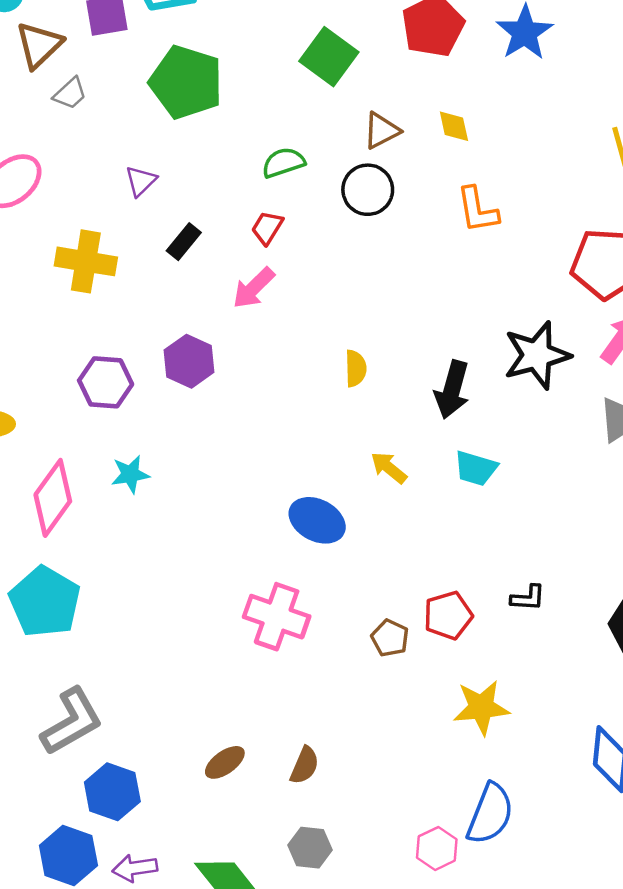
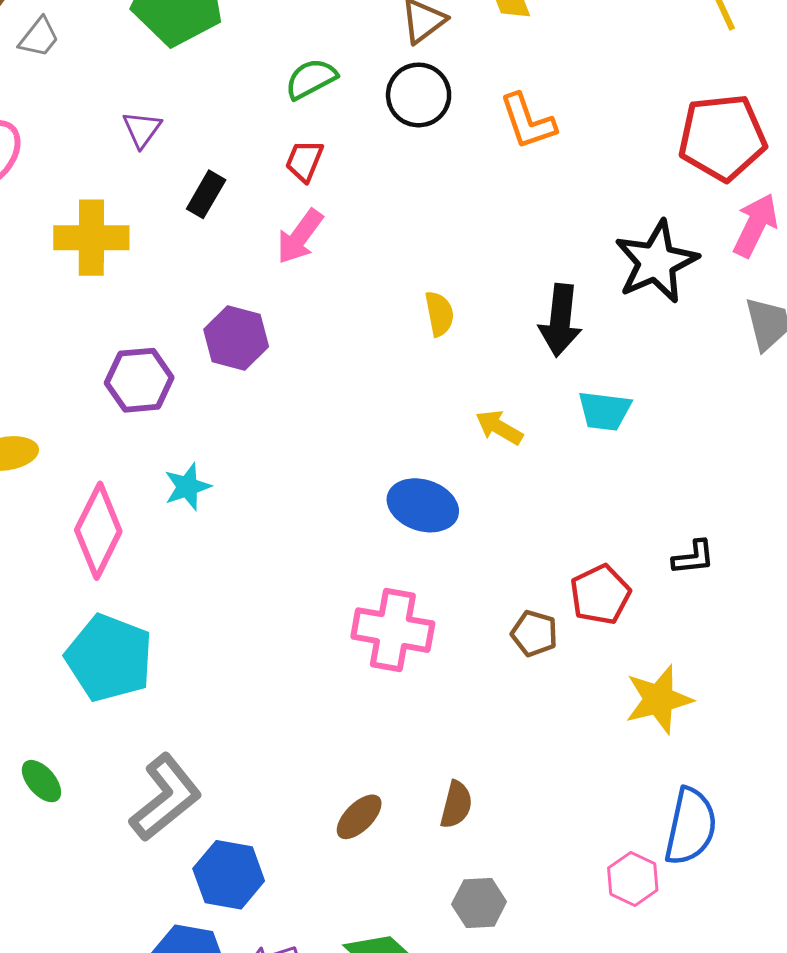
orange L-shape: (477, 210) -> (528, 121), moved

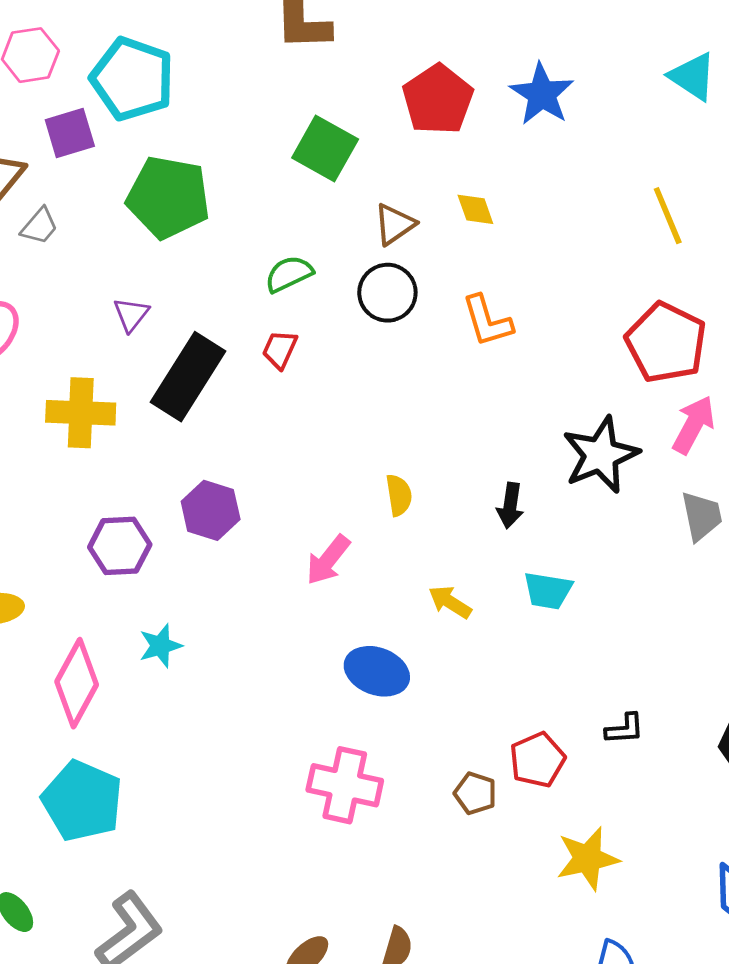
red pentagon: (722, 137) -> (666, 343), turned 30
black rectangle: (206, 194) -> (188, 377), size x2.0
pink arrow: (300, 237) -> (328, 560), moved
black arrow: (560, 320) -> (510, 505), size x0.7

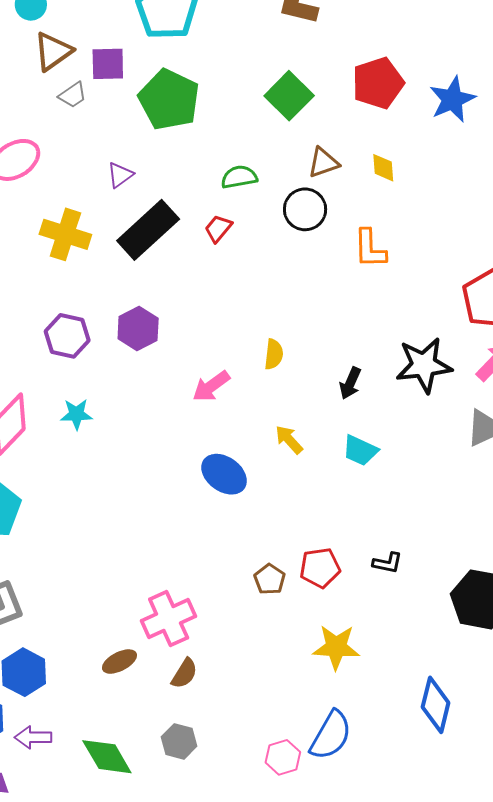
purple square: (70, 133) -> (108, 64), moved
pink cross: (345, 785) -> (169, 618), moved, turned 38

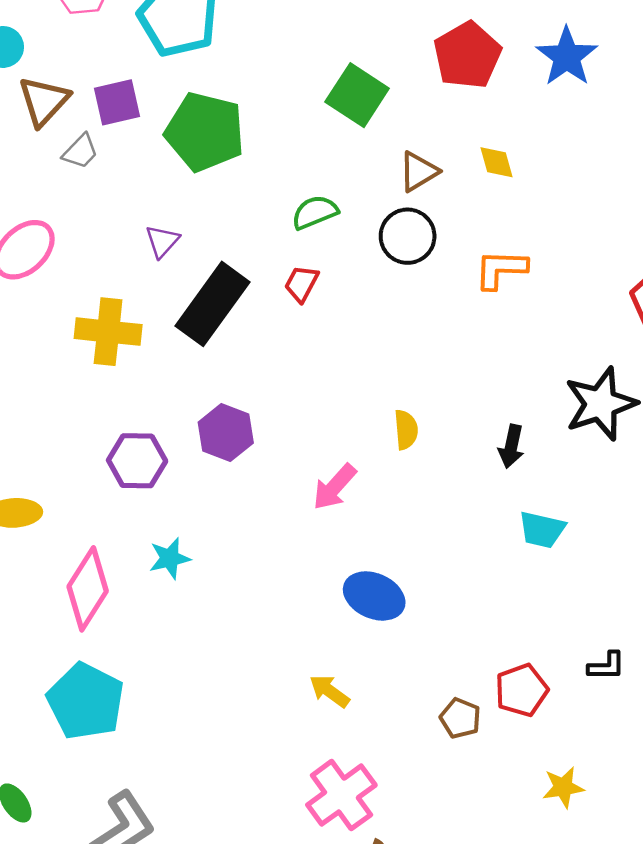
orange L-shape: (370, 249) -> (501, 269), turned 105
yellow arrow: (289, 440) -> (329, 691), moved
yellow star: (336, 647) -> (563, 787), size x0.7

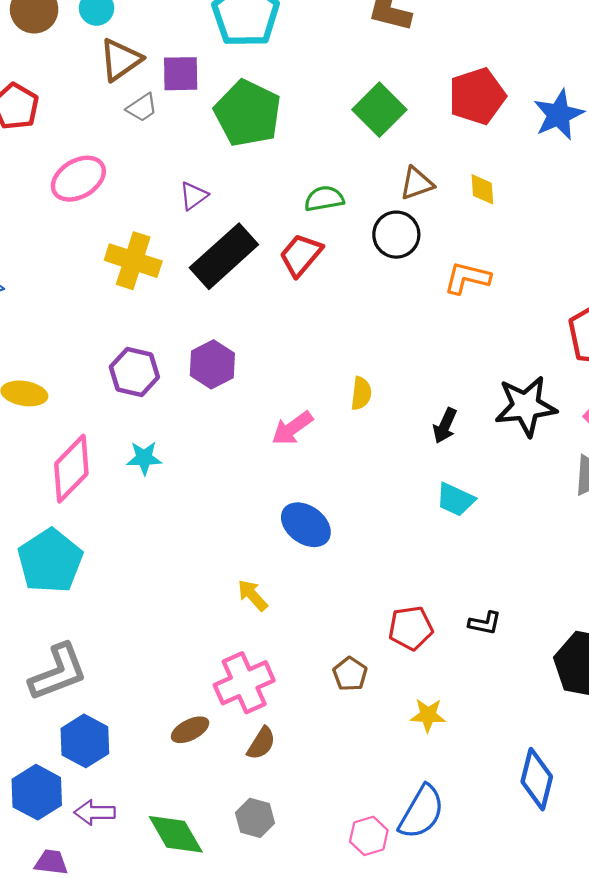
red trapezoid: (302, 284) -> (301, 255), size x1.4
brown pentagon: (460, 718) -> (350, 674), moved

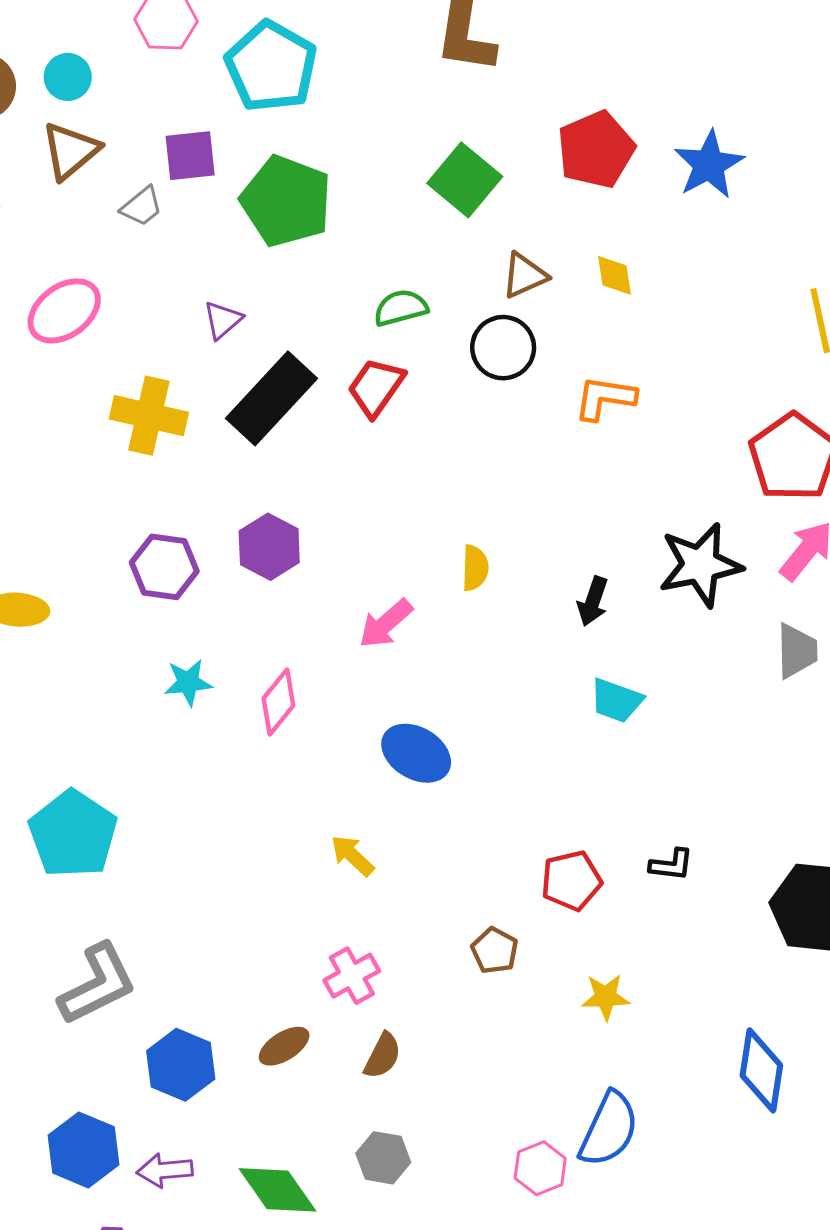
brown triangle: (121, 60) -> (70, 151), moved
pink diamond: (71, 469) -> (278, 702), moved, size x0.7
pink cross: (244, 683) -> (352, 976), size x0.7
blue hexagon: (85, 741) -> (181, 1065), moved

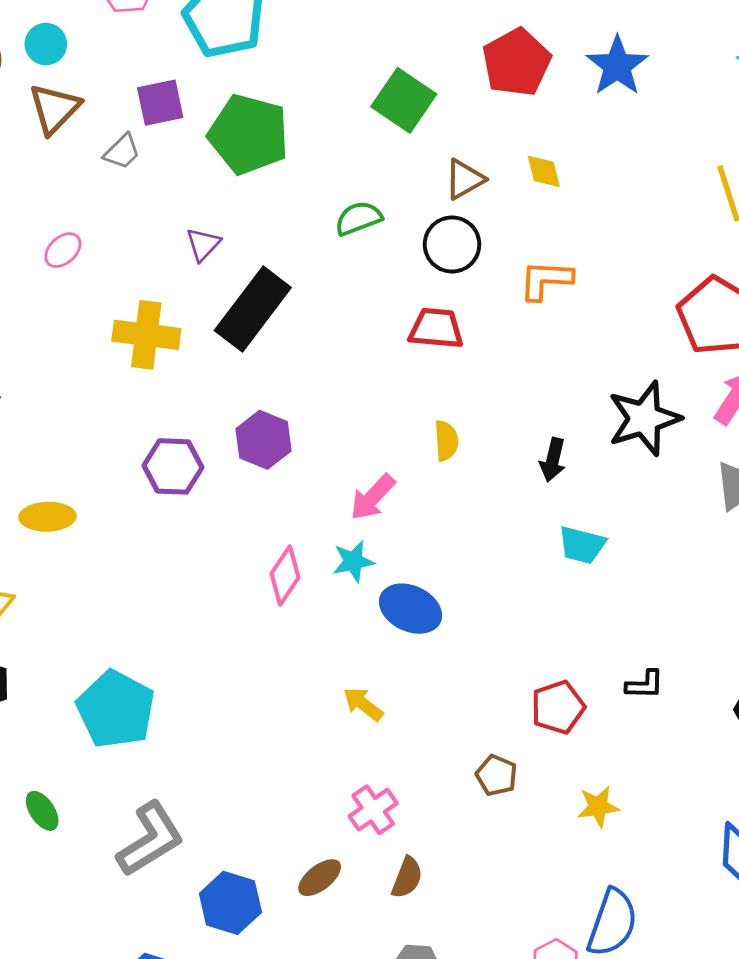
pink ellipse: (64, 311) -> (63, 250), size x0.6
red trapezoid: (376, 387) -> (436, 328), moved, turned 66
cyan star: (188, 682) -> (353, 561), moved

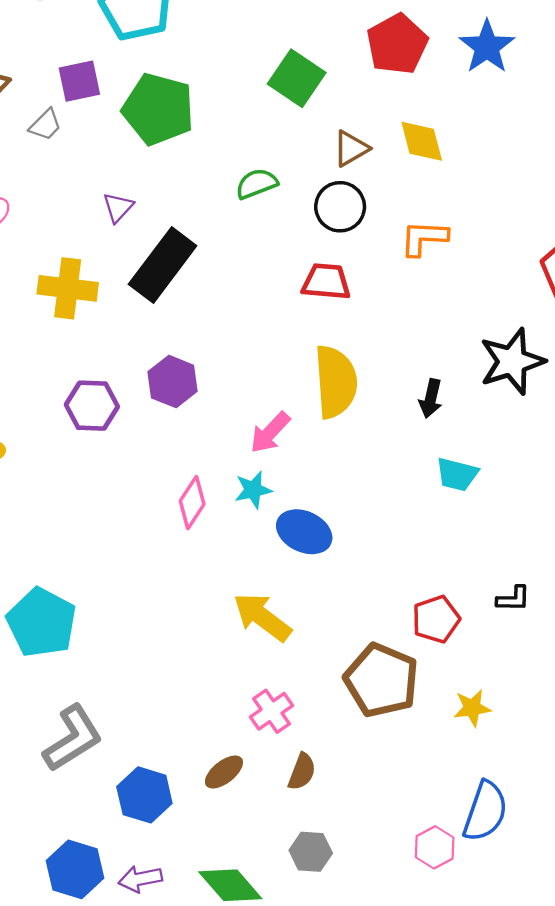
yellow diamond: (544, 171) -> (422, 141), size x1.4
yellow semicircle: (446, 441) -> (336, 382), size x2.0
yellow arrow: (363, 704) -> (262, 617), size x1.6
brown pentagon: (497, 775) -> (381, 680), size x2.0

